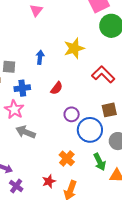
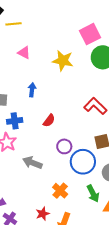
pink triangle: (36, 10) -> (24, 53), moved, turned -40
yellow star: (74, 48) -> (63, 61), moved, turned 30
gray arrow: (26, 132) -> (32, 163), moved

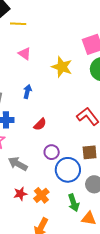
red star: (43, 214) -> (20, 194), moved

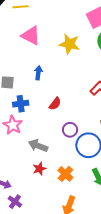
pink triangle: (25, 54) -> (31, 35), size x1.5
red star: (20, 194) -> (39, 169), moved

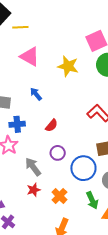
blue arrow: (38, 73) -> (36, 94), turned -48
purple circle: (70, 130) -> (58, 153), moved
gray arrow: (38, 146) -> (33, 167), turned 30

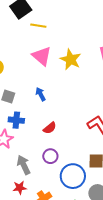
yellow star: (68, 66) -> (71, 59), moved

